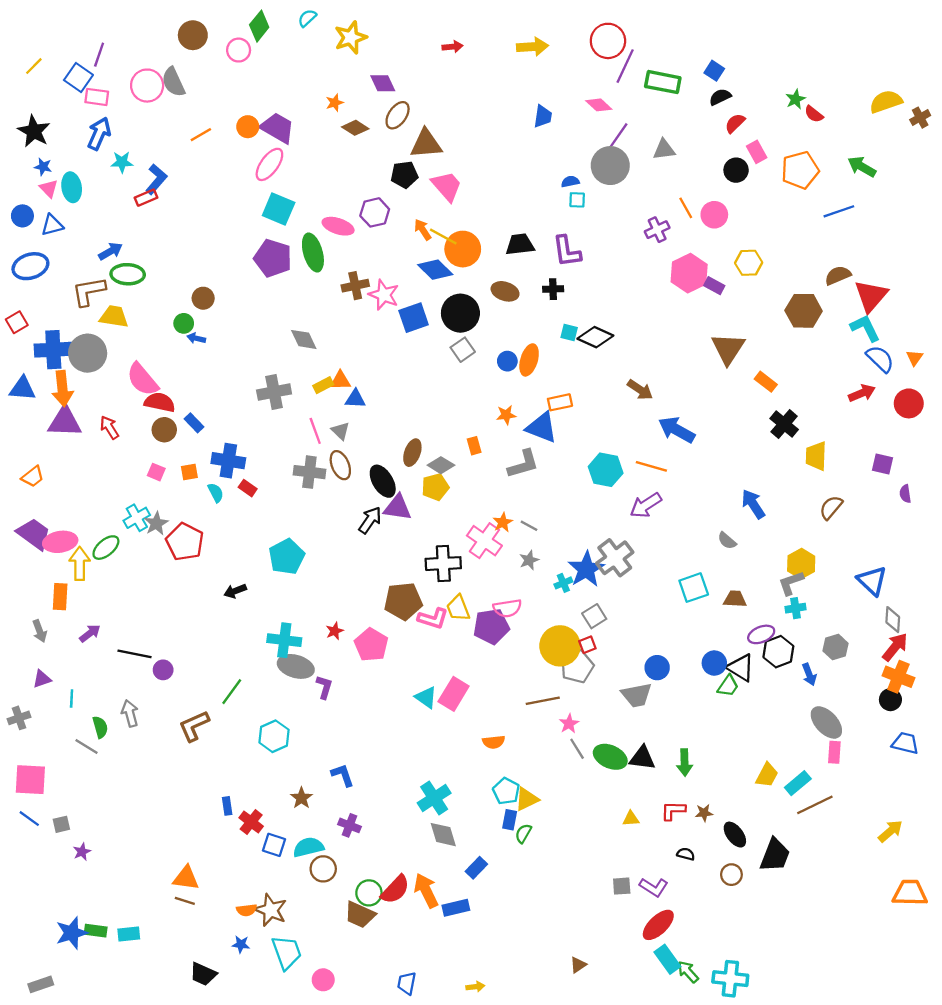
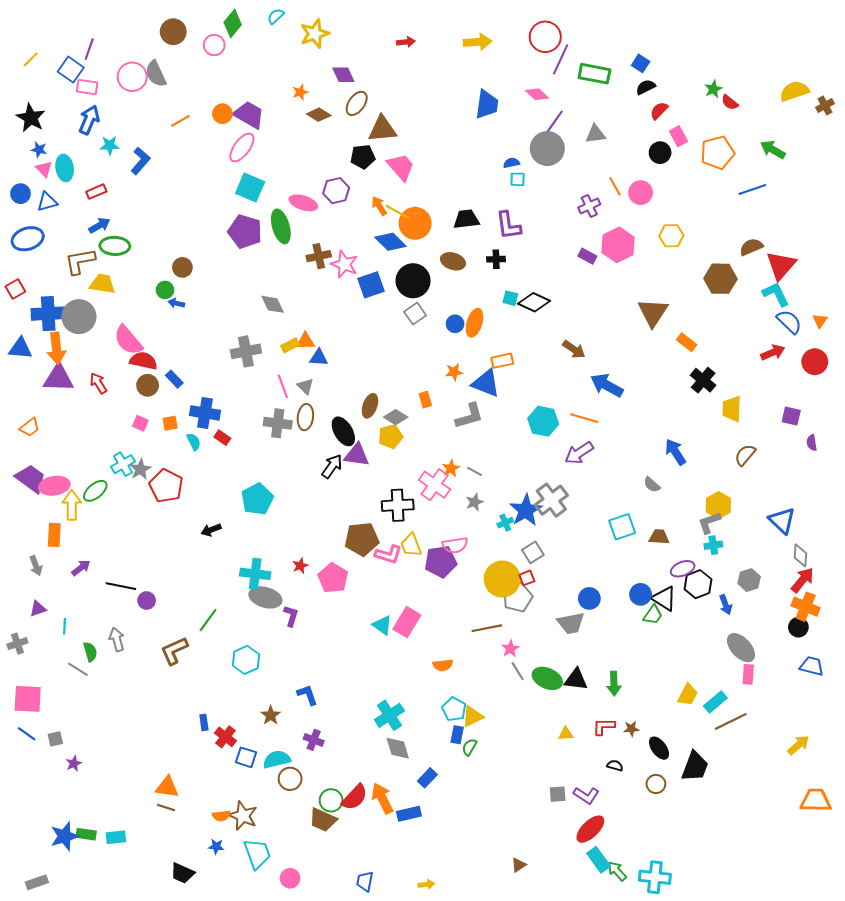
blue trapezoid: (543, 116) -> (487, 104), size x1.4
red rectangle: (146, 198) -> (96, 192), moved
purple rectangle: (714, 286) -> (587, 256), moved
brown ellipse: (340, 465) -> (305, 417), turned 30

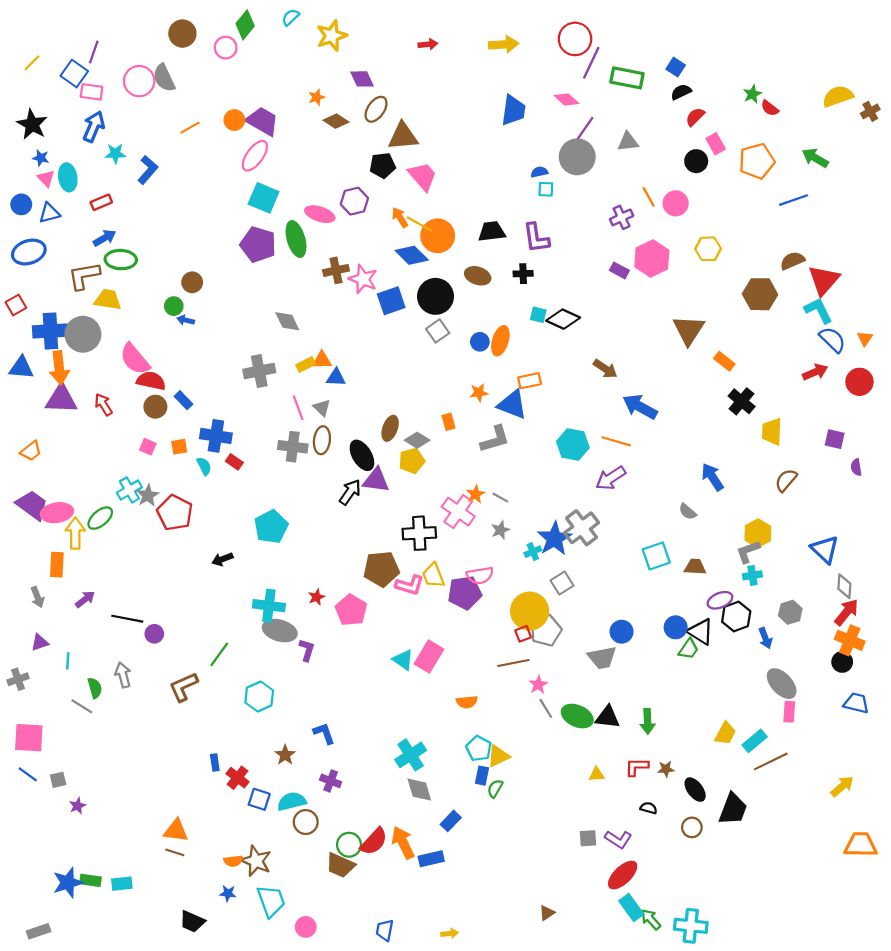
red square: (527, 578) -> (523, 634), moved

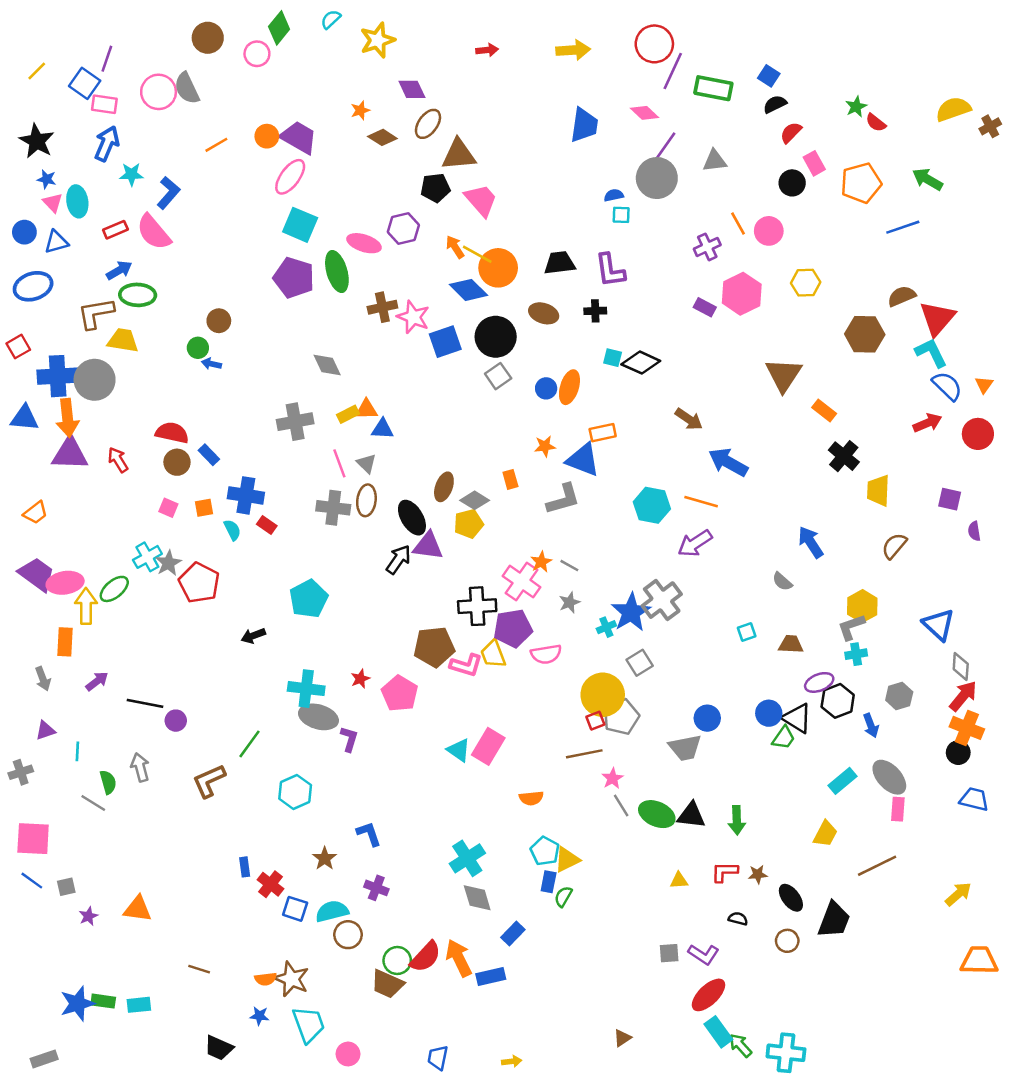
pink semicircle: (135, 359) -> (154, 232), moved
cyan square: (656, 556) -> (747, 632), size x0.6
purple pentagon: (465, 593) -> (513, 628), moved
cyan rectangle: (755, 741) -> (843, 781), moved
orange triangle: (176, 831) -> (138, 909), moved

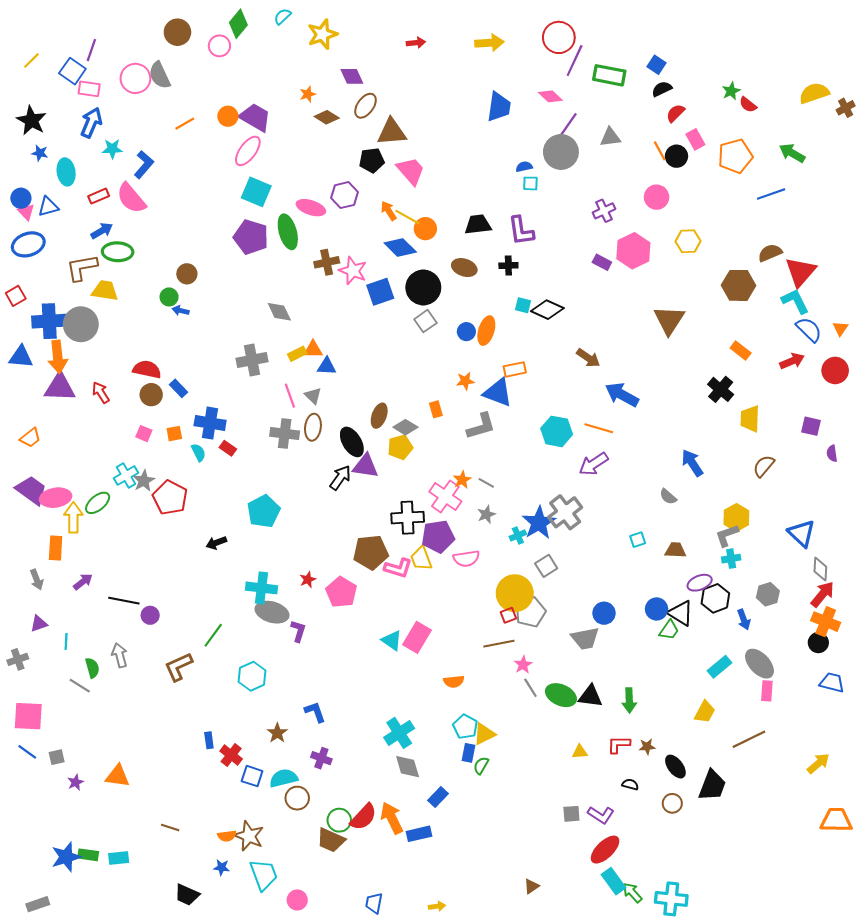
pink triangle: (53, 203) -> (26, 212), moved
orange line: (738, 224) -> (660, 151), moved
orange circle: (498, 268) -> (425, 229), size x0.7
orange rectangle: (824, 411) -> (741, 351), moved

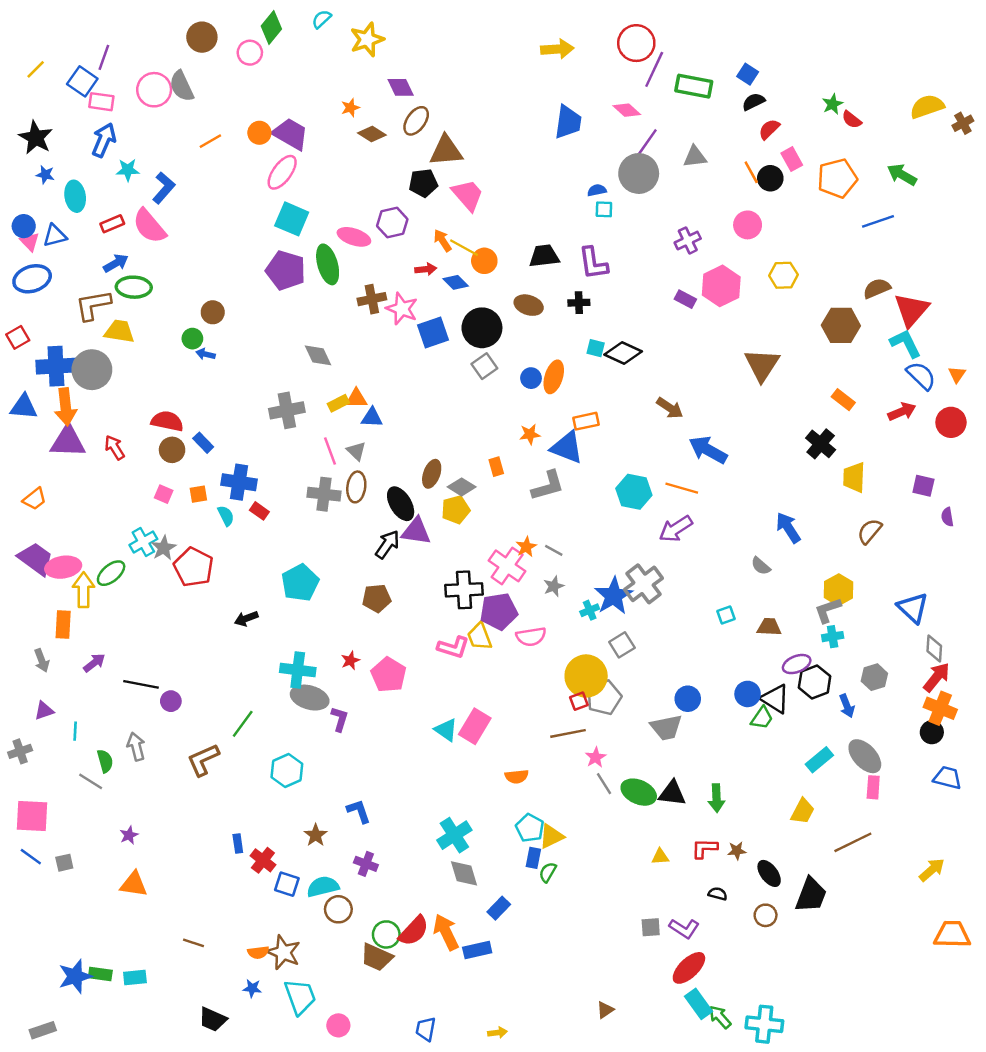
red arrow: (416, 43) -> (426, 269), moved
blue diamond: (400, 248) -> (456, 282), size x0.7
brown pentagon: (371, 552) -> (377, 598), moved, size x0.7
purple star: (76, 782) -> (129, 835), moved

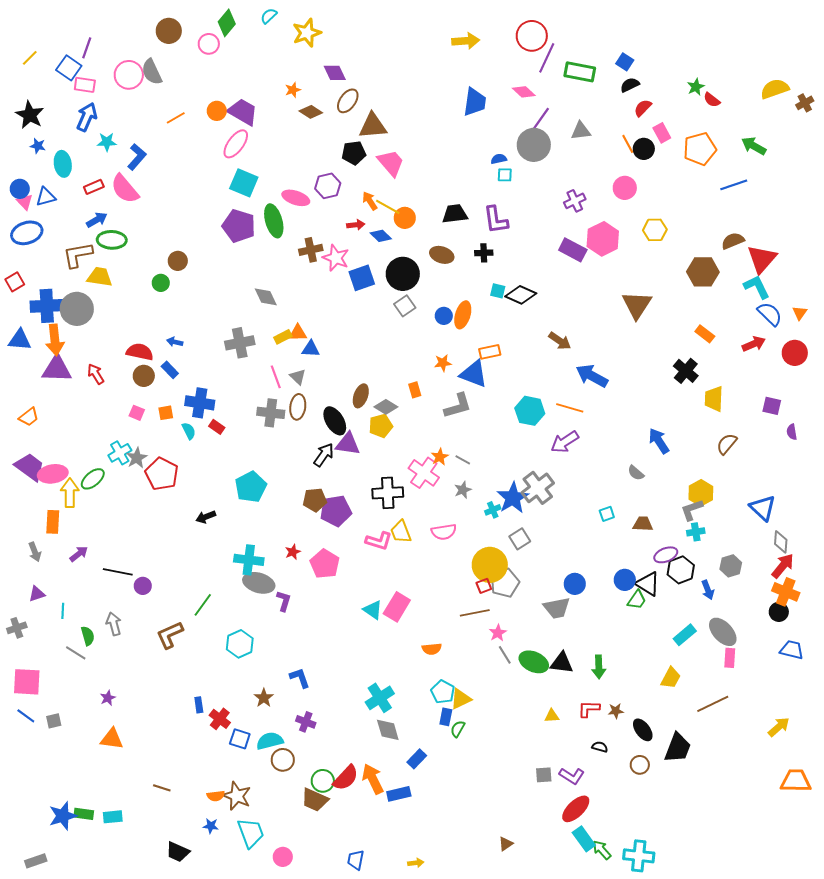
purple rectangle: (685, 299) -> (573, 250), size x1.5
blue arrow: (206, 354) -> (175, 342), moved
purple pentagon: (499, 611) -> (336, 511), moved

